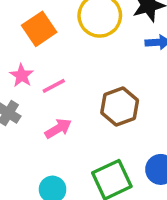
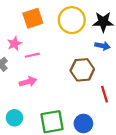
brown hexagon: (120, 107) -> (82, 70), moved

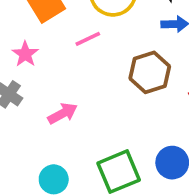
pink line: (32, 55) -> (88, 39), moved

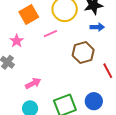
pink arrow: (63, 113) -> (33, 83), moved

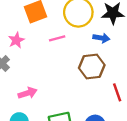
blue arrow: (97, 27) -> (101, 38), moved

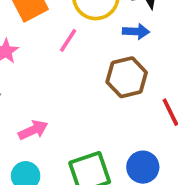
pink line: (57, 38) -> (68, 40), turned -35

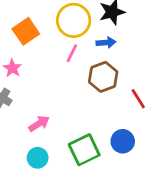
pink line: (68, 40) -> (72, 53), moved

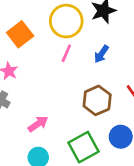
blue arrow: (106, 43) -> (101, 54), moved, turned 132
brown hexagon: (103, 77) -> (97, 100), moved

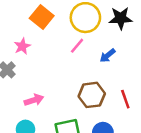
orange square: (20, 34) -> (42, 17), turned -30

